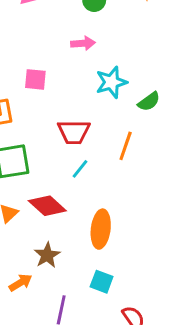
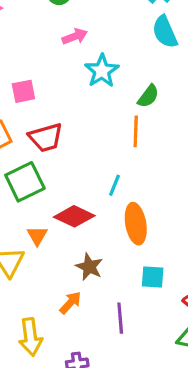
pink arrow: (83, 43) -> (75, 36), moved
green semicircle: (149, 102) -> (148, 96), moved
red trapezoid: (74, 132) -> (46, 137), moved
cyan line: (80, 169) -> (114, 185), moved

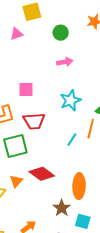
cyan star: (102, 71) -> (70, 100), moved
cyan line: (114, 185) -> (72, 140), moved
brown star: (89, 267) -> (62, 208), moved

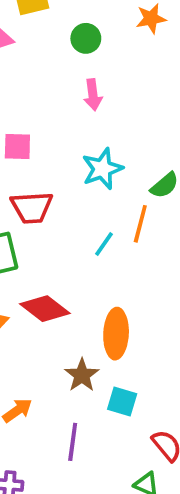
pink arrow: (65, 62) -> (93, 95), turned 91

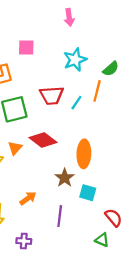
red trapezoid: (32, 207) -> (52, 95), moved

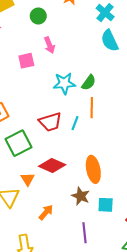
pink square: (26, 47) -> (26, 61), moved
cyan star: (75, 60) -> (64, 83), turned 30
green semicircle: (111, 69) -> (89, 83), moved
orange arrow: (28, 198) -> (46, 212), moved

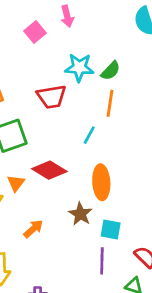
pink square: (26, 61) -> (35, 32), turned -35
red trapezoid: (50, 122) -> (52, 97), moved
cyan line: (75, 123) -> (89, 135), moved
purple line: (84, 233) -> (102, 261), moved

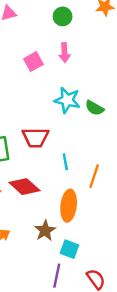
green semicircle: (111, 71) -> (95, 108), turned 66
red trapezoid: (52, 97) -> (36, 137), moved
orange line: (110, 103) -> (94, 176), moved
cyan line: (89, 135) -> (65, 162), turned -49

